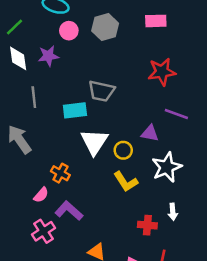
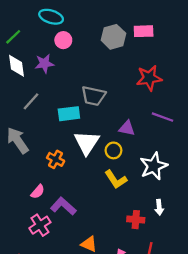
gray hexagon: (105, 27) -> (113, 37), moved
gray line: (34, 97) -> (31, 101), turned 48
purple triangle: (150, 133) -> (127, 128), moved
orange cross: (60, 173) -> (56, 159), moved

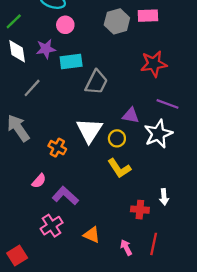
gray trapezoid: (93, 96) -> (96, 82), turned -75
cyan rectangle: (69, 114) -> (71, 62), moved
white star: (154, 166) -> (158, 134), moved
pink cross: (40, 225) -> (52, 226), moved

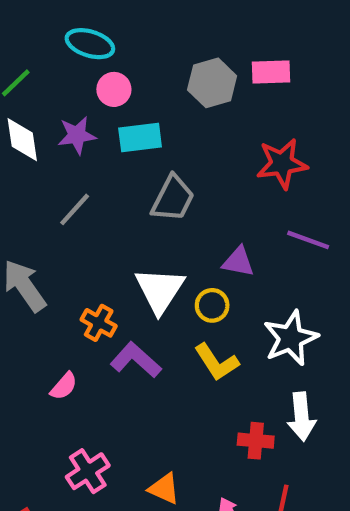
cyan rectangle: (71, 62) -> (140, 137), moved
gray line: (32, 88) -> (75, 209), moved
white star: (158, 134) -> (291, 338), moved
purple L-shape: (65, 196) -> (136, 360), moved
white arrow: (164, 197) -> (302, 417), size x1.5

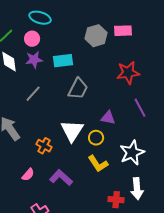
pink circle: (114, 89) -> (32, 39), moved
purple line: (308, 240) -> (140, 108), turned 42
purple L-shape: (136, 360) -> (61, 178), moved

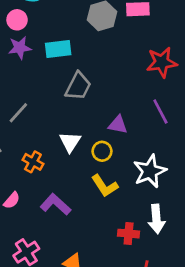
red star: (128, 73) -> (162, 62), moved
gray line: (33, 94) -> (18, 113), moved
white triangle: (72, 131) -> (70, 142), size x0.7

